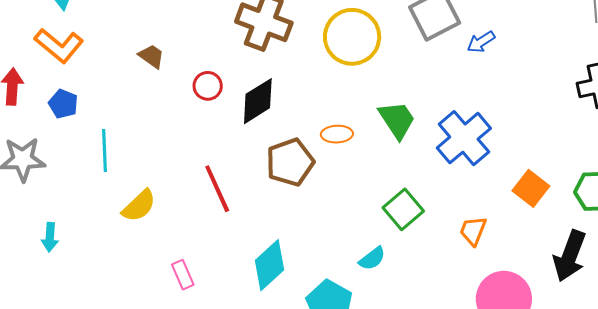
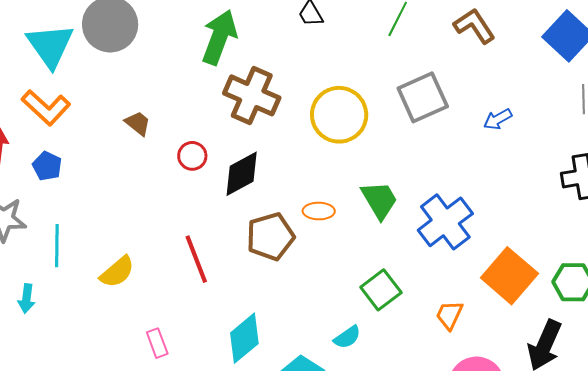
blue arrow: (481, 42) -> (498, 119), moved
cyan line: (104, 151) -> (57, 246), moved
orange square: (531, 188) -> (509, 276), size x1.5

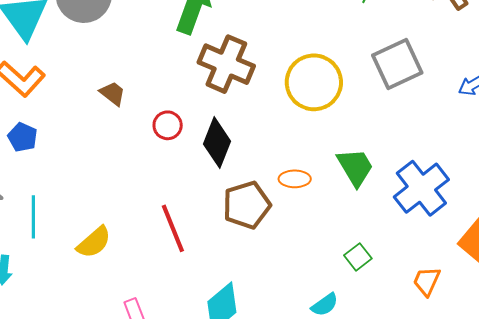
black diamond: (242, 174) -> (217, 143), turned -39
green square: (381, 290) -> (358, 257), size x0.7

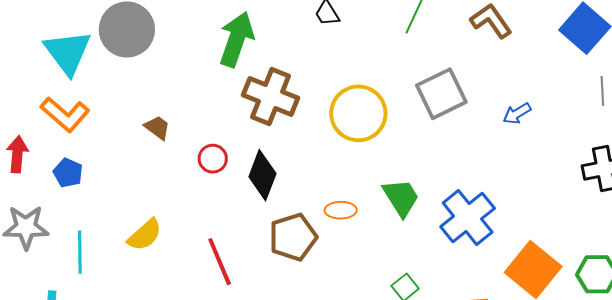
yellow semicircle: (94, 242) -> (145, 235), moved

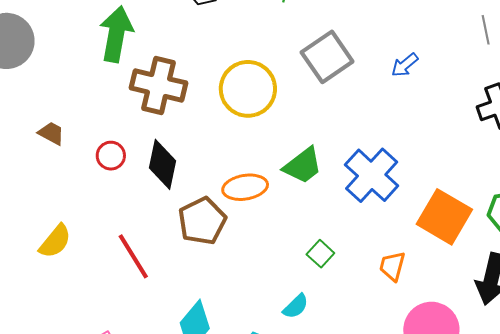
green trapezoid: (401, 198) -> (303, 166), turned 93
orange ellipse: (341, 210) -> (245, 187), size x1.4

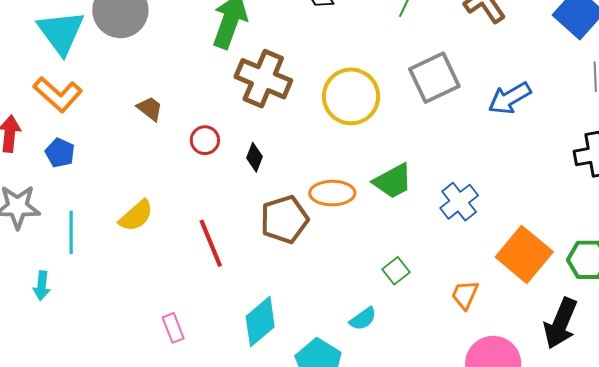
blue arrow: (405, 65) -> (510, 98), size x1.5
black diamond: (162, 164) -> (255, 157), size x0.6
blue cross: (372, 175) -> (459, 202), size x0.7

